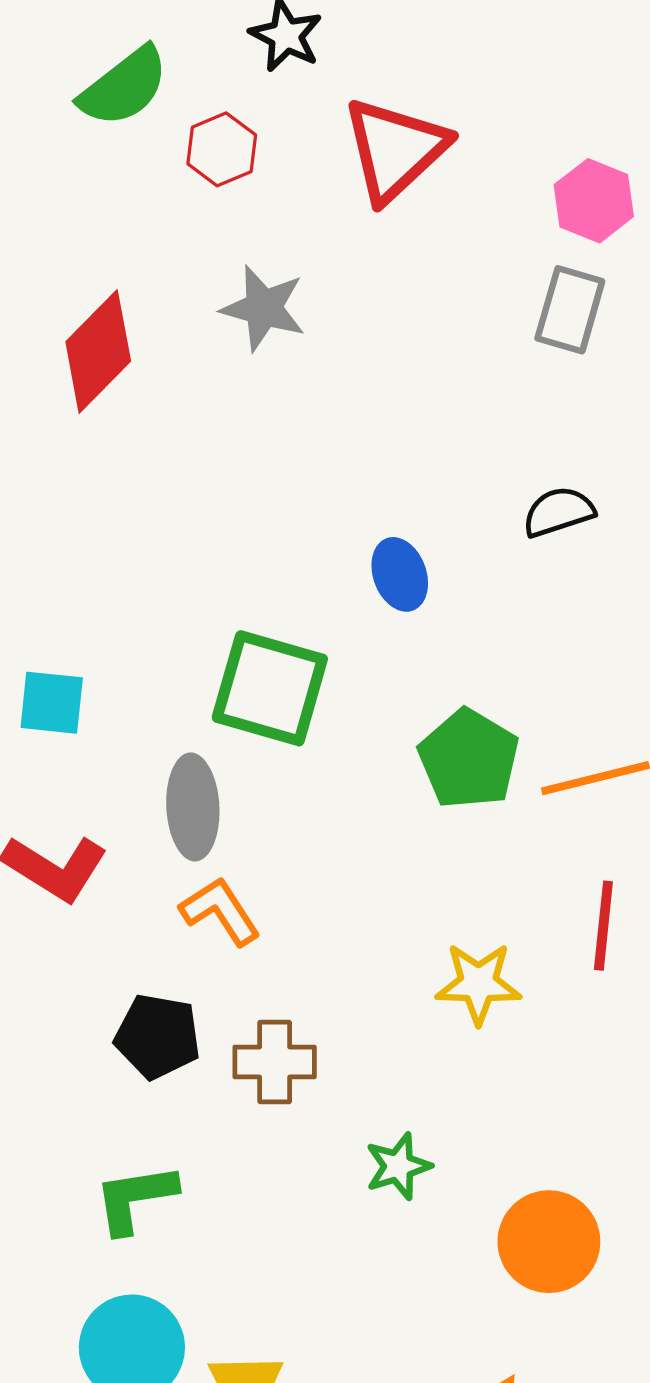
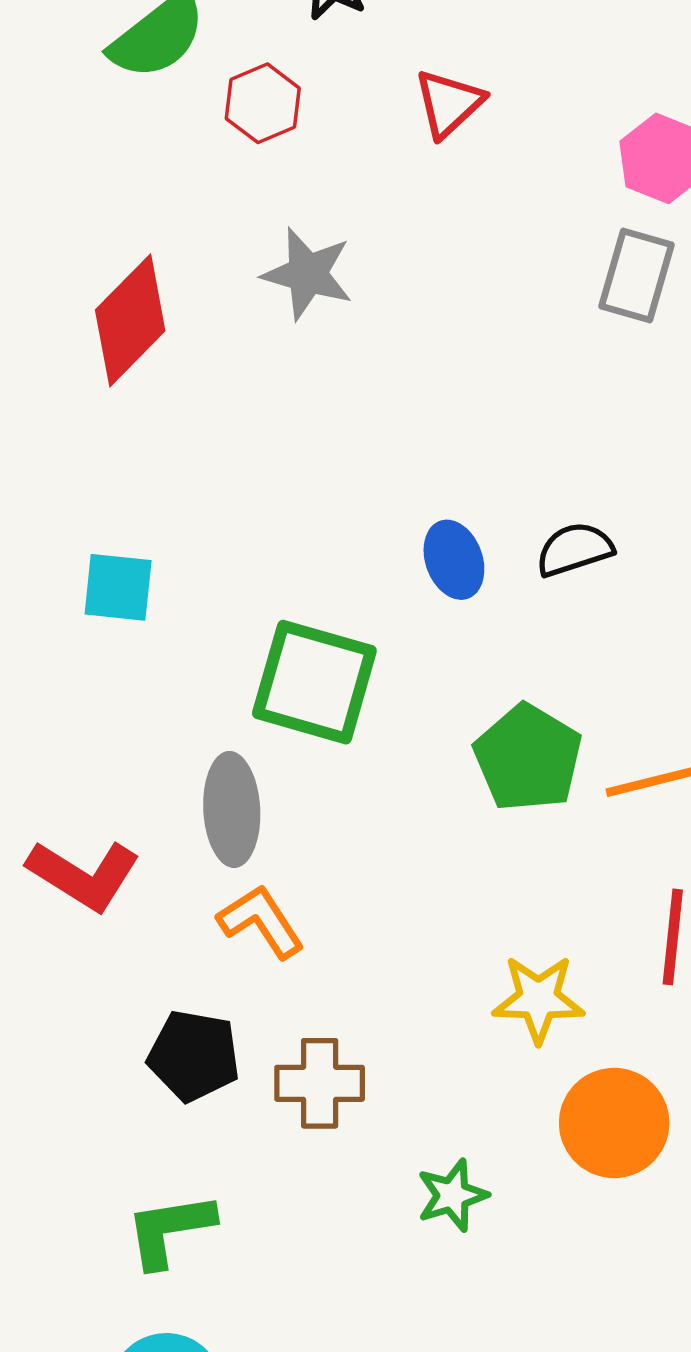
red triangle: (395, 149) -> (449, 103), size x0.6
black semicircle: (559, 512) -> (575, 549), moved
cyan square: (52, 703) -> (118, 587), moved
orange circle: (549, 1242) -> (614, 1123), moved

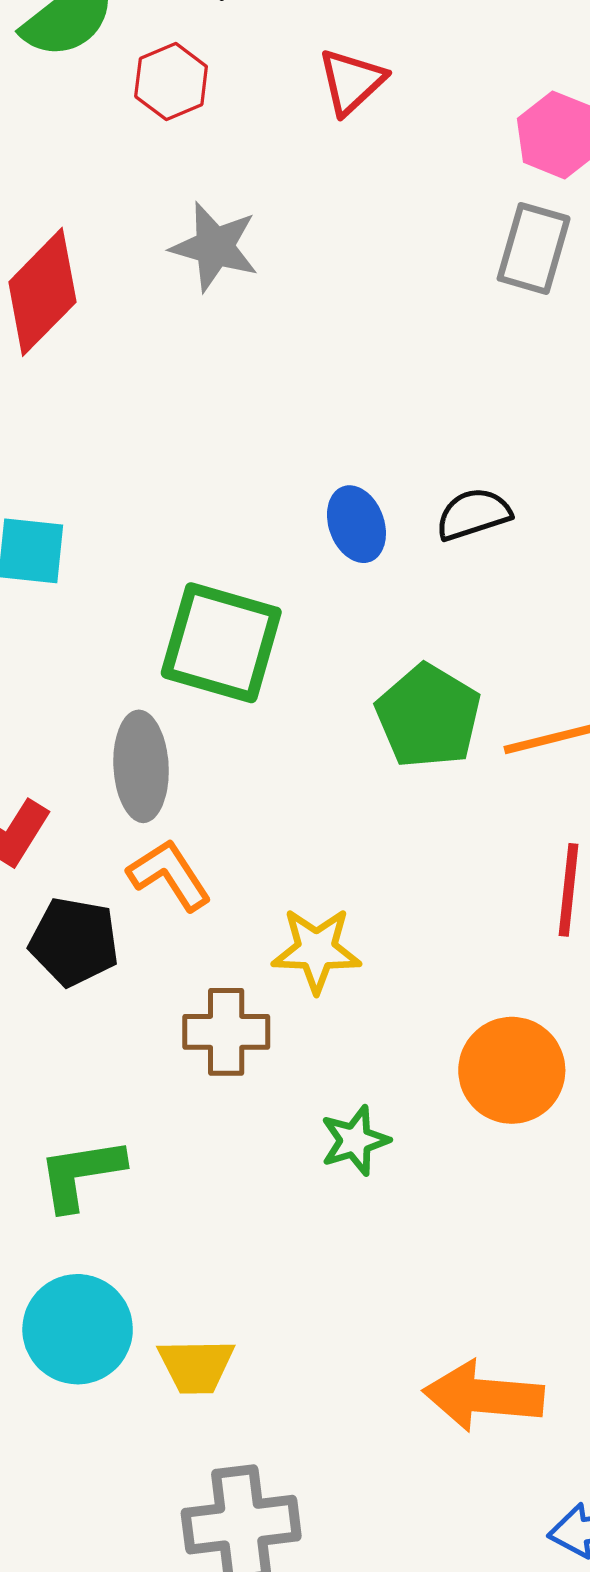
yellow star: (538, 999) -> (316, 950), moved
black pentagon: (194, 1056) -> (74, 942), moved

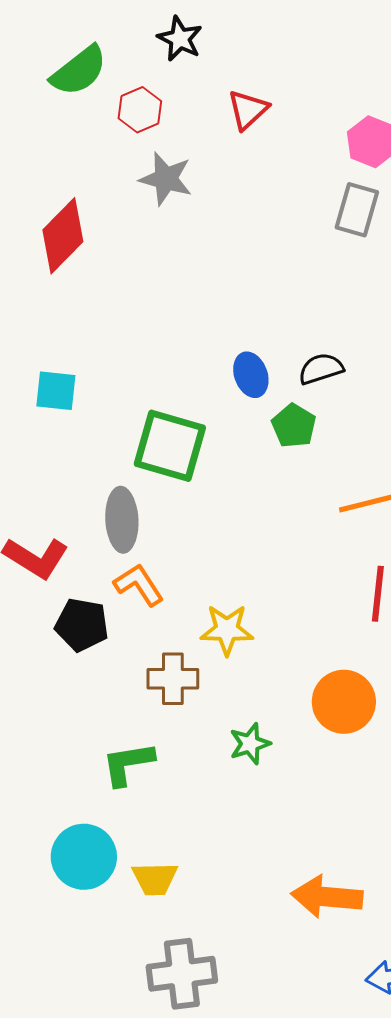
gray star: (215, 247) -> (166, 179), moved
green pentagon: (428, 716) -> (294, 426), moved, size x0.7
green L-shape: (81, 1174) -> (128, 764), moved

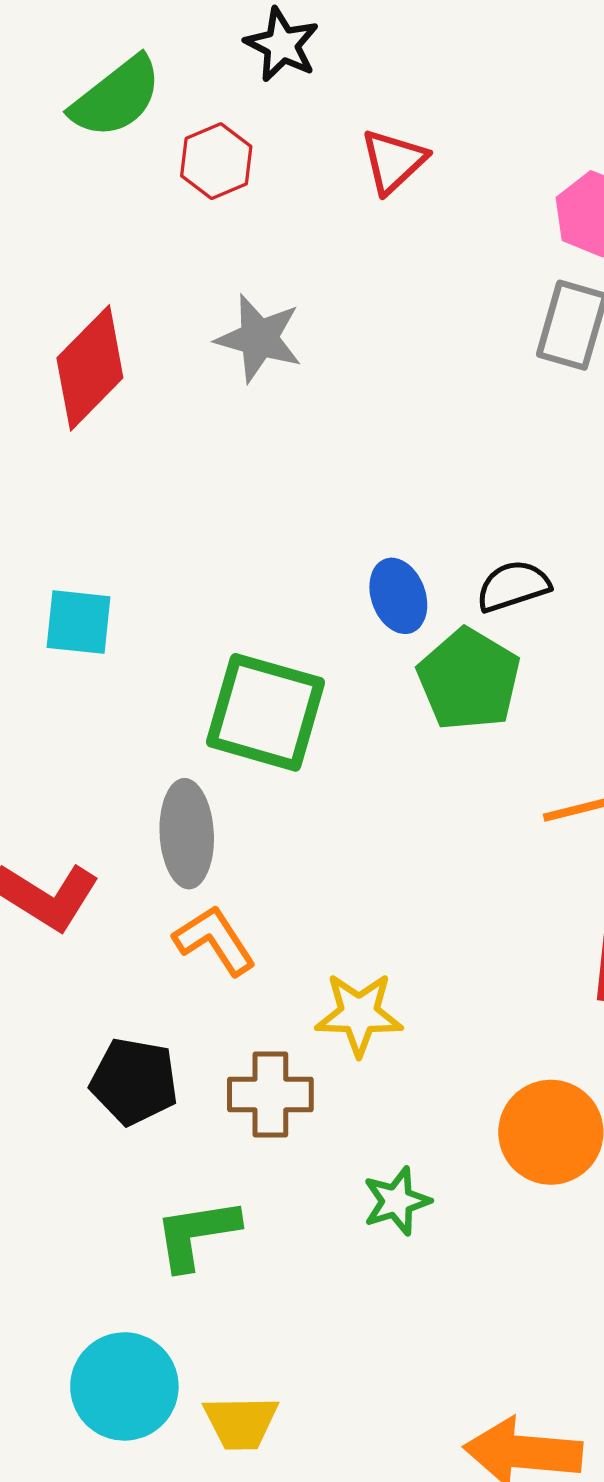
gray star: (166, 179) -> (259, 338), moved
green pentagon: (294, 426) -> (469, 680), size x1.4
black pentagon: (82, 625) -> (134, 1081), moved

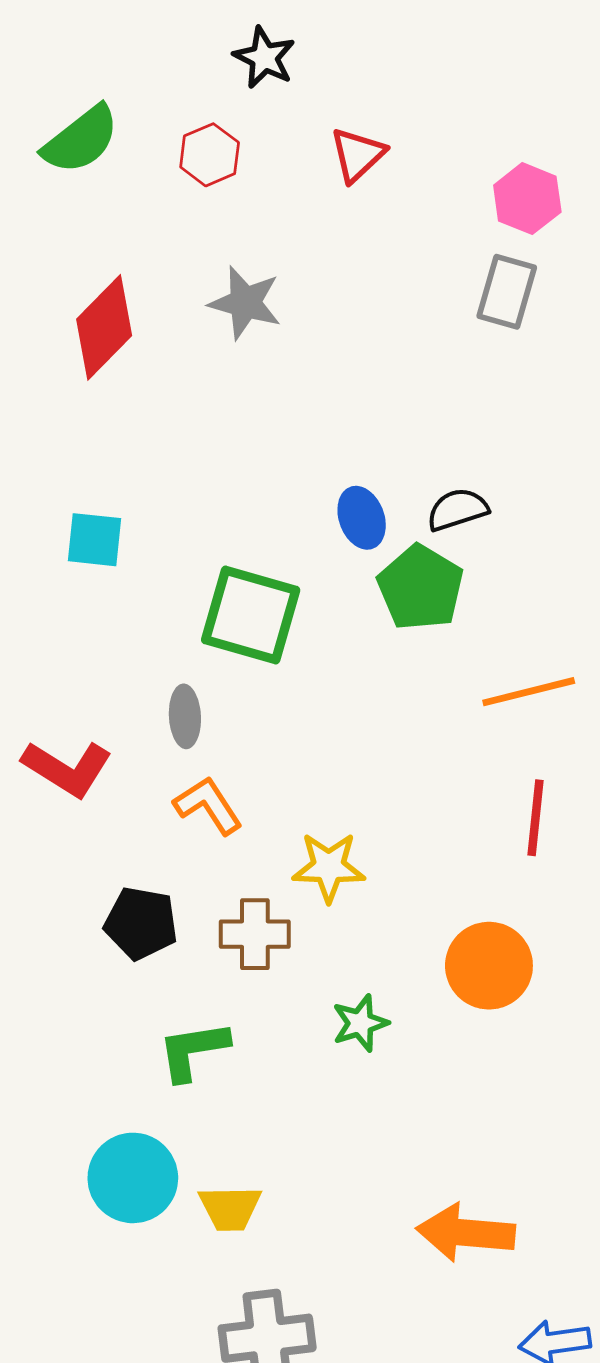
green semicircle: (116, 97) -> (81, 140), moved
gray ellipse: (187, 834) -> (185, 716), size x0.7

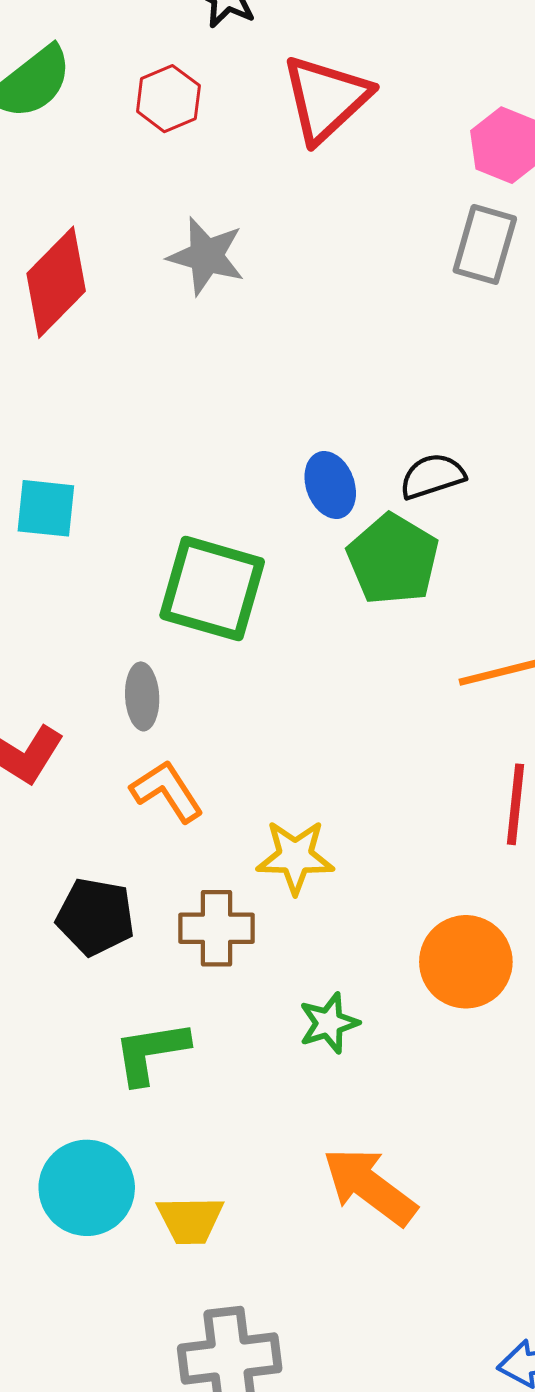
red triangle: (357, 155) -> (326, 99), size x1.5
orange arrow: (466, 1233) -> (370, 1186), moved, turned 32

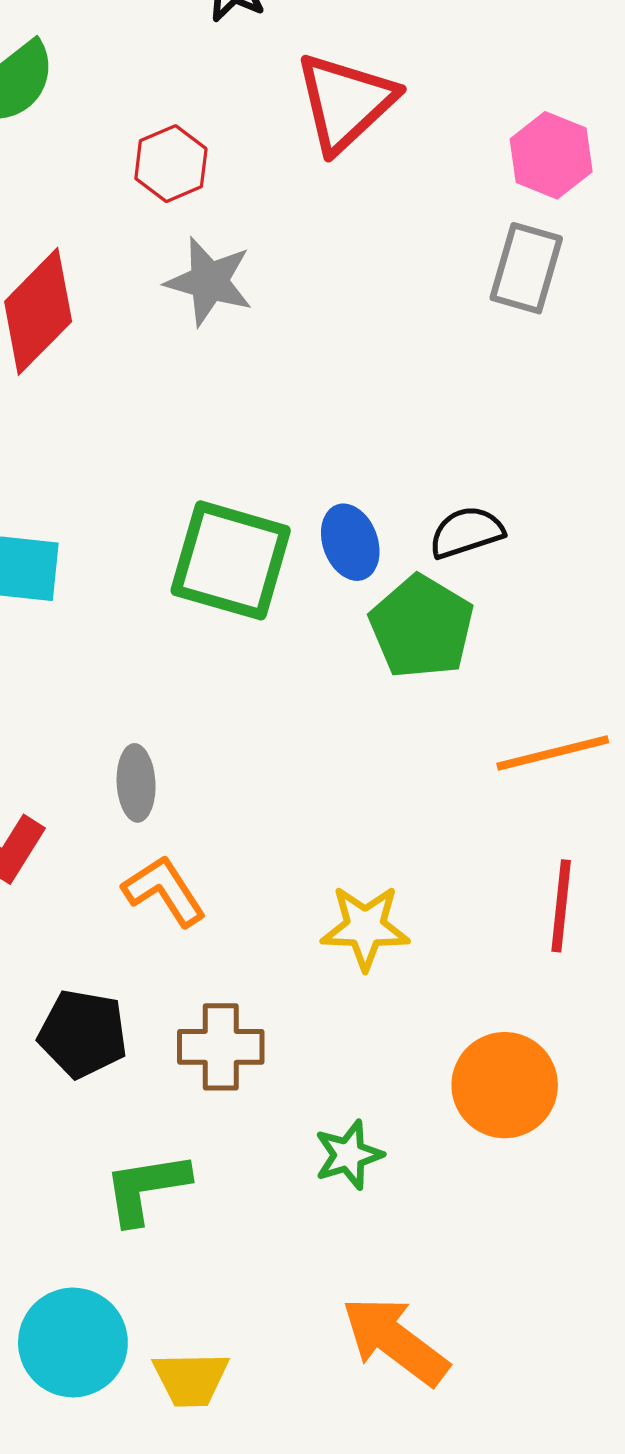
red hexagon: (168, 99) -> (171, 164), moved
green square: (212, 589) -> (231, 560), moved
yellow star: (295, 857) -> (365, 927), moved

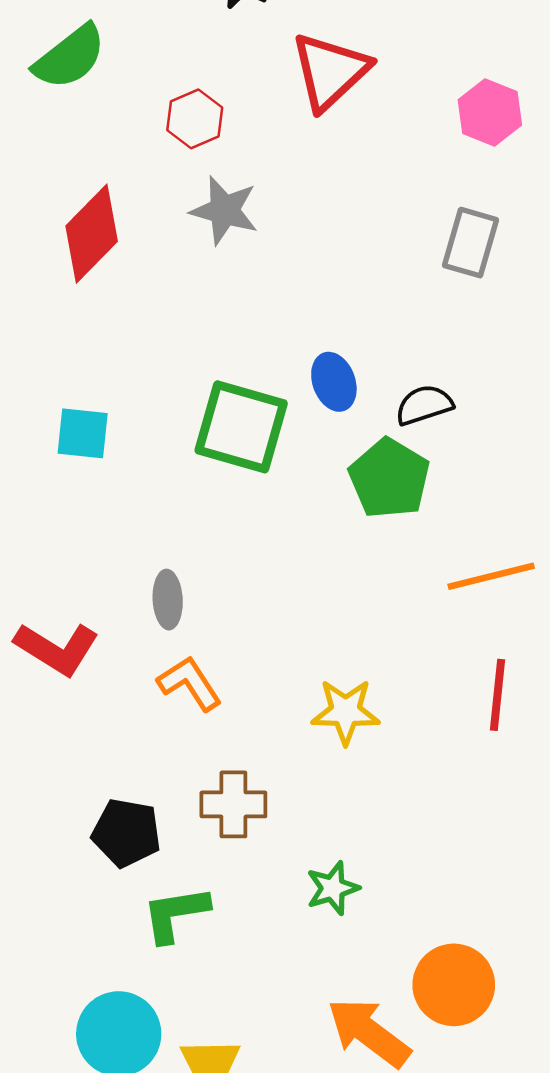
gray rectangle: (526, 268) -> (471, 243), moved
blue ellipse: (350, 542) -> (334, 382), moved
black pentagon: (83, 1034) -> (126, 833), moved
orange circle: (505, 1085) -> (454, 985), moved

